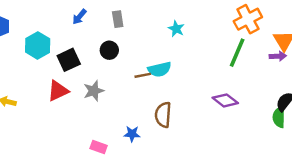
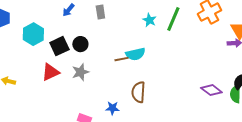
black circle: (109, 50) -> (80, 44), moved
green line: (237, 53) -> (173, 19), moved
purple diamond: (225, 100) -> (211, 90), moved

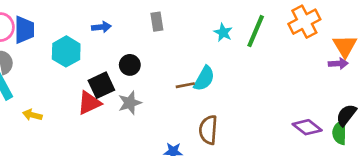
blue arrow: (68, 10) -> (101, 27), moved, turned -136
black square: (59, 46) -> (101, 85), moved
cyan semicircle: (135, 54) -> (204, 78), turned -48

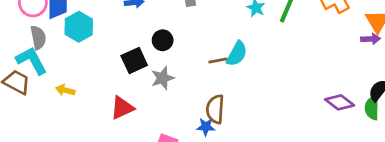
cyan hexagon: (66, 51) -> (79, 27), moved
red triangle: (89, 103) -> (122, 108), moved
brown semicircle: (208, 130) -> (215, 109), moved

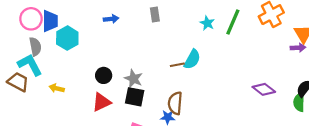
black circle: (163, 40) -> (104, 75), moved
black square: (134, 61) -> (135, 97), moved, turned 36
gray star: (163, 78) -> (134, 79), turned -30
purple diamond: (340, 102) -> (264, 89), moved

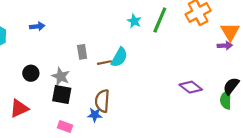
gray rectangle: (155, 15) -> (82, 52), moved
blue arrow: (111, 19) -> (37, 26), moved
red triangle: (101, 102) -> (19, 108), moved

